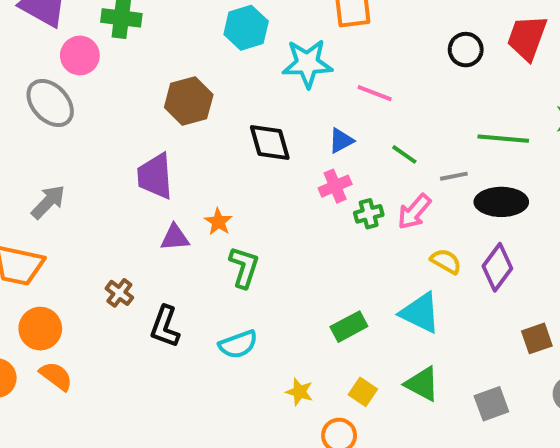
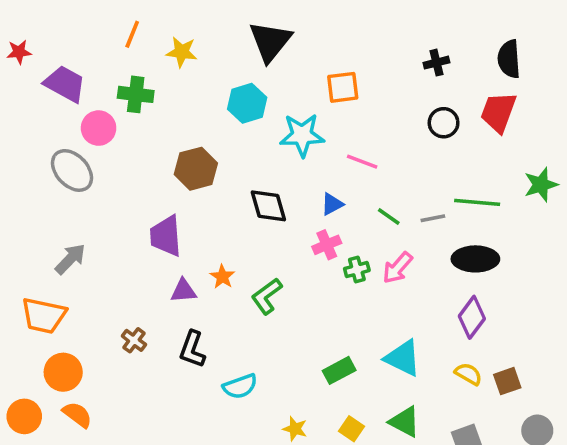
gray line: (454, 176) -> (433, 218), moved
yellow semicircle: (446, 261) -> (468, 374), moved
green L-shape: (244, 267) -> (267, 296), moved, turned -144
black L-shape: (165, 327) -> (192, 349), moved

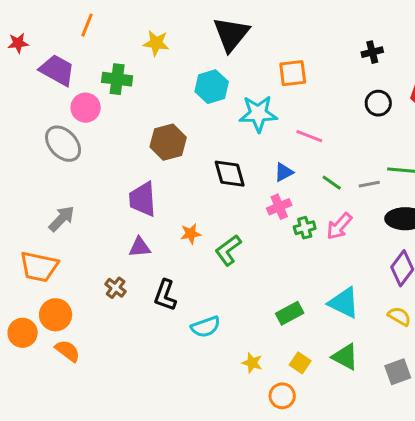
orange line: (132, 34) -> (87, 25), moved
orange star: (222, 277) -> (191, 234), turned 30
purple triangle: (183, 291) -> (140, 247), moved
orange circle: (24, 416) -> (23, 333), moved

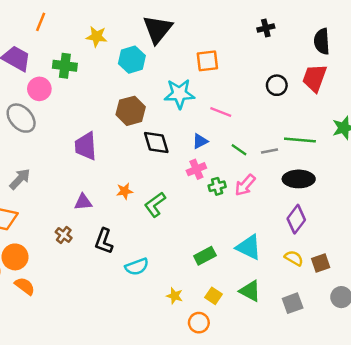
black cross: (372, 52) -> (266, 28), moved
cyan hexagon: (212, 87) -> (132, 60), moved
brown hexagon: (168, 142) -> (131, 111), moved
purple trapezoid: (143, 199) -> (86, 146), moved

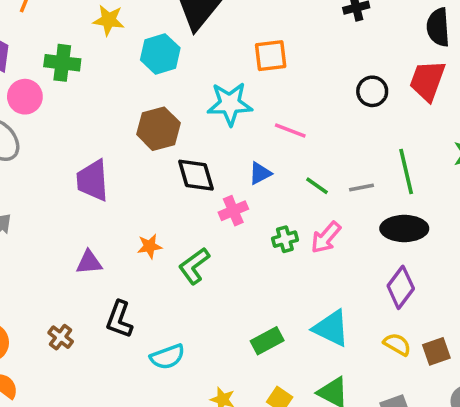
green line: (300, 140) -> (406, 171), turned 72
pink cross: (196, 169) -> (233, 211), moved
brown cross: (64, 235) -> (61, 337), moved

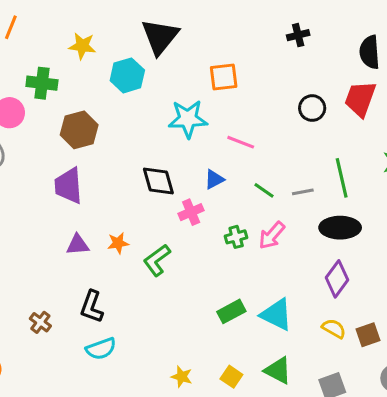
brown hexagon: (158, 129) -> (79, 130), moved
purple triangle: (89, 262) -> (78, 245), moved
green rectangle: (267, 341) -> (231, 311), moved
cyan semicircle: (167, 357) -> (101, 349), moved

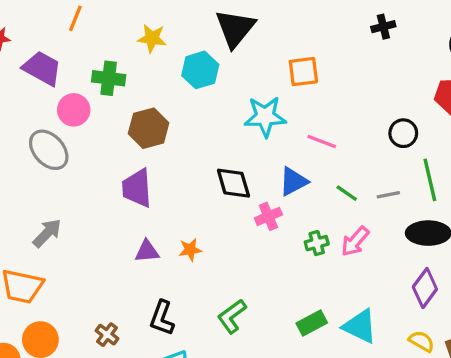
black circle: (312, 108) -> (403, 133), moved
blue triangle: (214, 179) -> (293, 181), size x1.4
green L-shape: (157, 260) -> (232, 316), moved

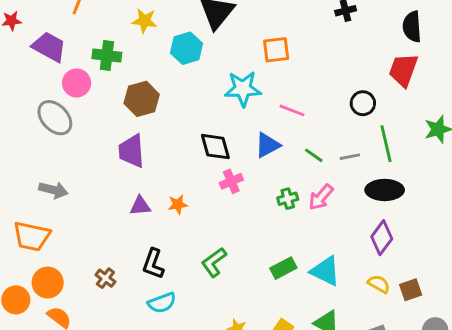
pink cross: (268, 216) -> (231, 181), moved
gray arrow: (47, 233) -> (53, 190), turned 60

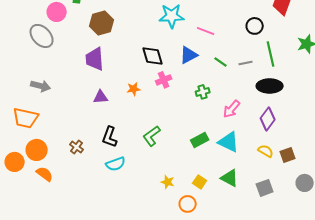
pink arrow: (321, 197) -> (232, 109), moved
orange star: (178, 204) -> (134, 89), moved

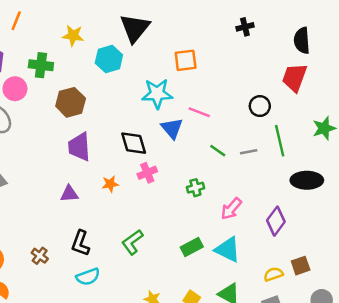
blue triangle: (189, 55) -> (172, 128), moved, turned -42
purple trapezoid: (95, 59) -> (79, 147), moved
black ellipse: (270, 86) -> (307, 180), moved
yellow semicircle: (266, 151) -> (273, 274), moved, turned -49

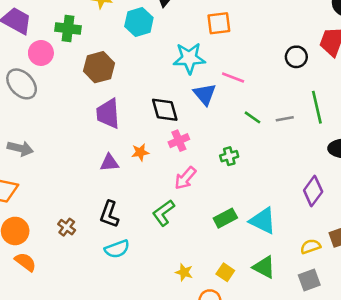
black circle: (260, 106) -> (296, 57), moved
purple triangle: (69, 194) -> (109, 163), moved
pink arrow: (231, 209) -> (185, 178), moved

